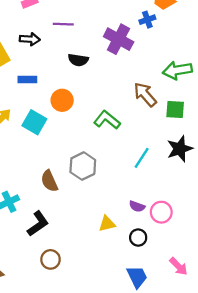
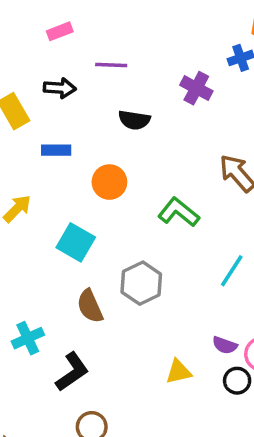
purple cross: (119, 39) -> (196, 88), size x0.7
cyan square: (34, 122) -> (76, 242), moved
black circle: (138, 238) -> (237, 381), moved

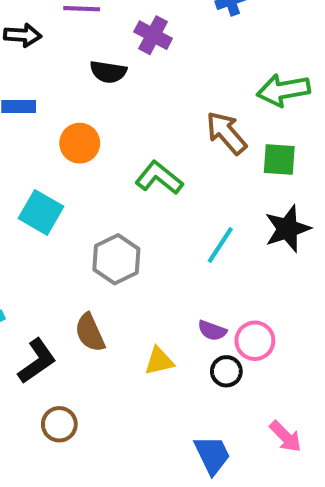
purple cross: (196, 88) -> (153, 35), moved
brown semicircle: (90, 306) -> (90, 333), moved

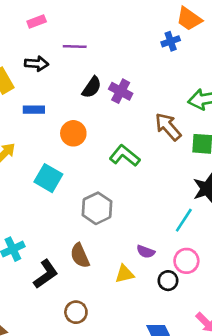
purple cross: (153, 35) -> (121, 91), moved
black semicircle: (108, 72) -> (92, 87), turned -65
cyan line: (220, 245) -> (184, 220), moved
purple semicircle: (212, 331) -> (146, 252), moved
brown circle: (59, 424) -> (76, 312), moved

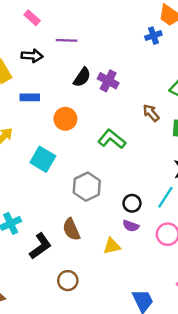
pink rectangle: (37, 22) -> (32, 18), turned 63
brown arrow: (168, 127) -> (151, 113), size x0.7
black circle: (168, 281) -> (132, 203), moved

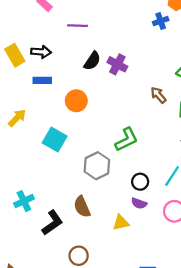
black arrow: (32, 56) -> (41, 52), moved
green L-shape: (112, 139) -> (126, 140), moved, turned 115

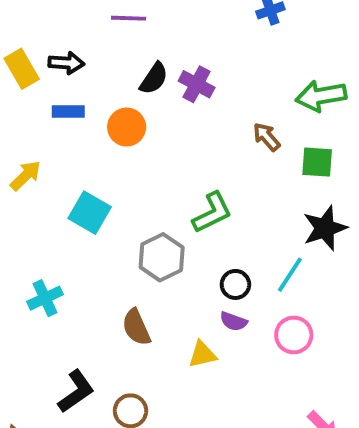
orange circle: (76, 101) -> (127, 127), moved
cyan cross: (24, 201) -> (45, 298), moved
black L-shape: (52, 223) -> (76, 391), moved

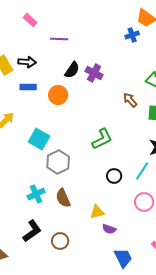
gray hexagon: (162, 257) -> (58, 162), moved
cyan cross: (45, 298) -> (36, 194), moved
purple semicircle: (234, 321) -> (109, 229), moved

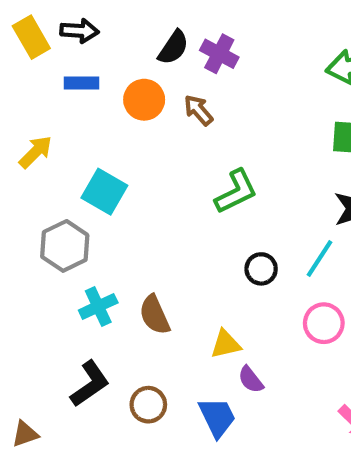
brown arrow: (130, 100) -> (198, 110), moved
gray hexagon: (58, 162) -> (65, 246), moved
purple semicircle: (109, 229) -> (251, 380), turned 32
blue trapezoid: (123, 258) -> (217, 417), moved

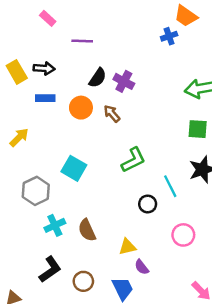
cyan square: (104, 192) -> (74, 168), moved
cyan line: (320, 258) -> (170, 186), moved, turned -60

